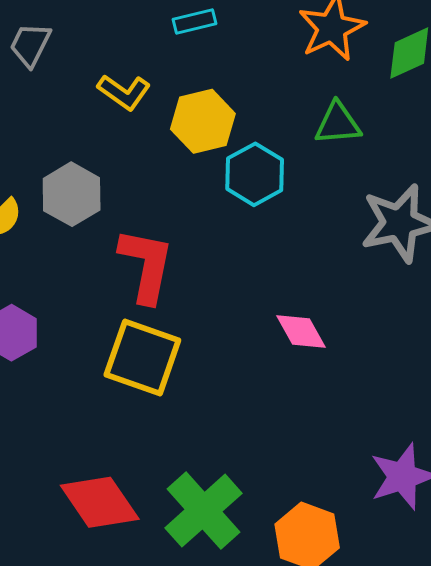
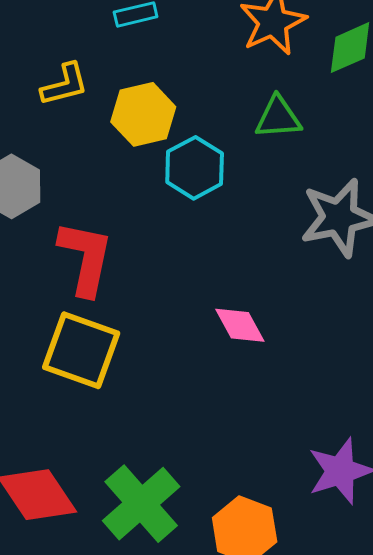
yellow L-shape: (124, 92) -> (65, 85), turned -50

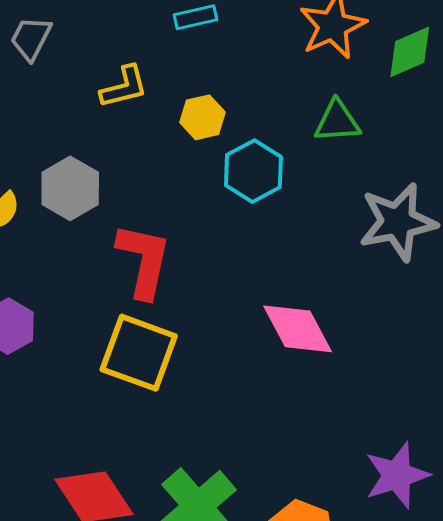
yellow hexagon: (143, 114) -> (202, 117), size x0.7
pink diamond: (240, 325) -> (298, 329), size x1.4

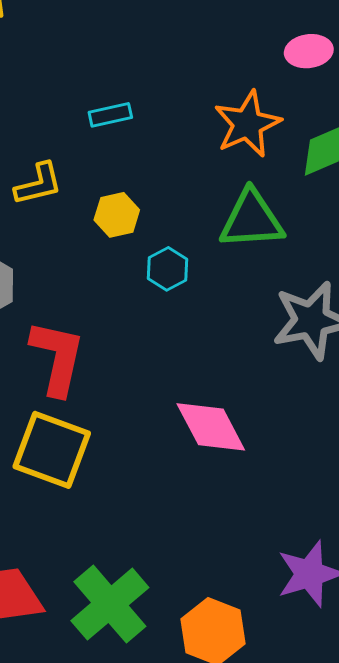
green triangle: (337, 121) -> (252, 220), size x1.4
cyan hexagon: (253, 171) -> (167, 269), size x0.7

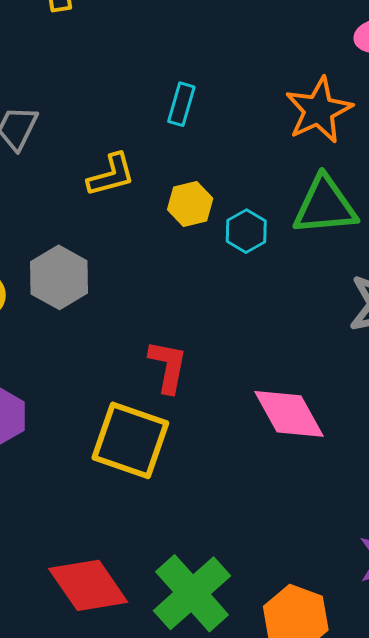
cyan rectangle: (110, 115) -> (181, 104), turned -60
cyan hexagon: (167, 269) -> (246, 231), moved
red L-shape: (57, 358) -> (168, 366), moved, size x0.7

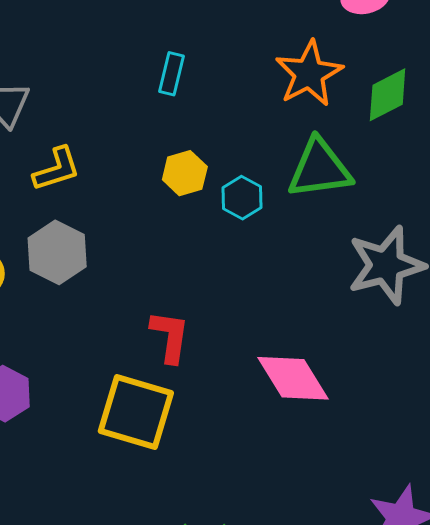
yellow L-shape: (111, 175) -> (57, 169), moved

